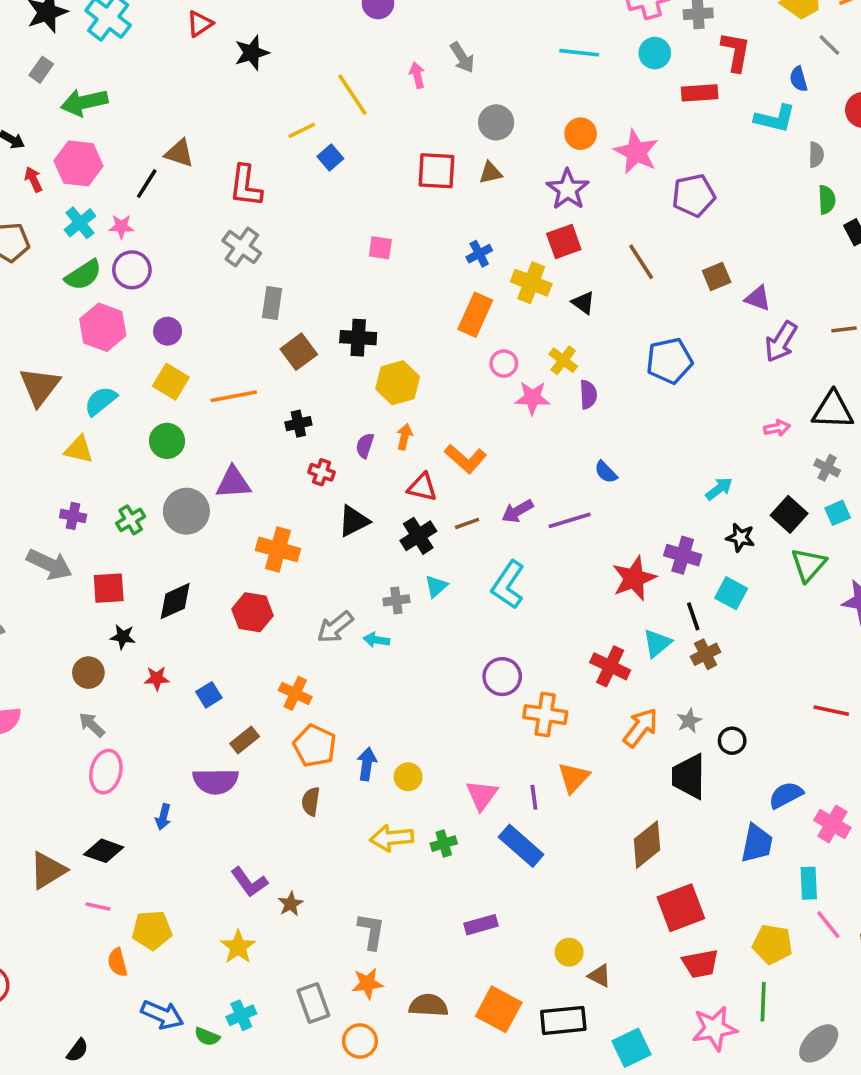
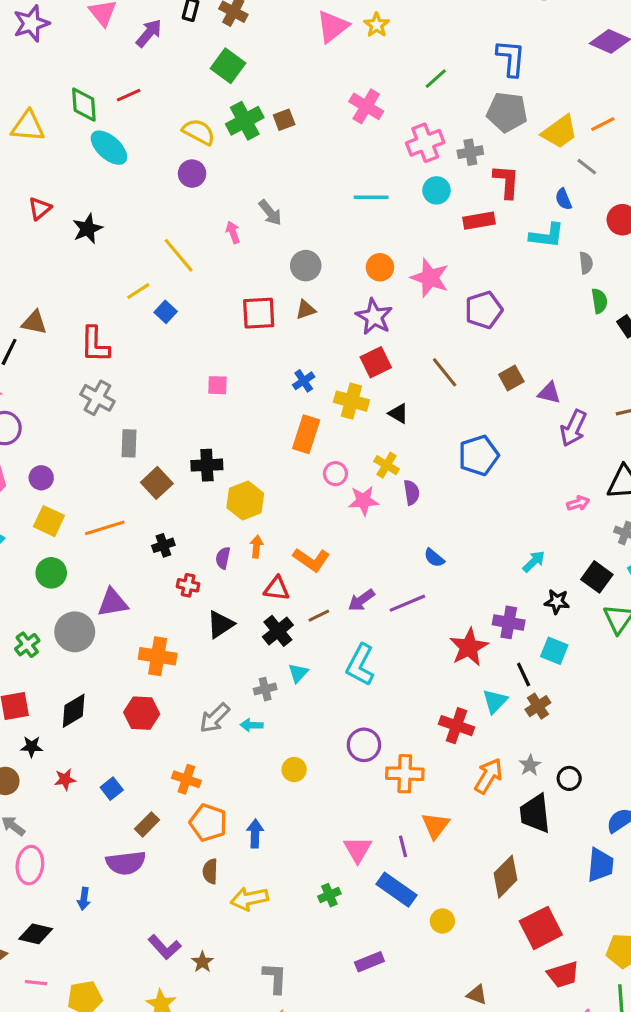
yellow circle: (408, 777) -> (294, 770), moved
yellow arrow: (392, 838) -> (249, 899), moved
yellow circle: (569, 952) -> (442, 921), moved

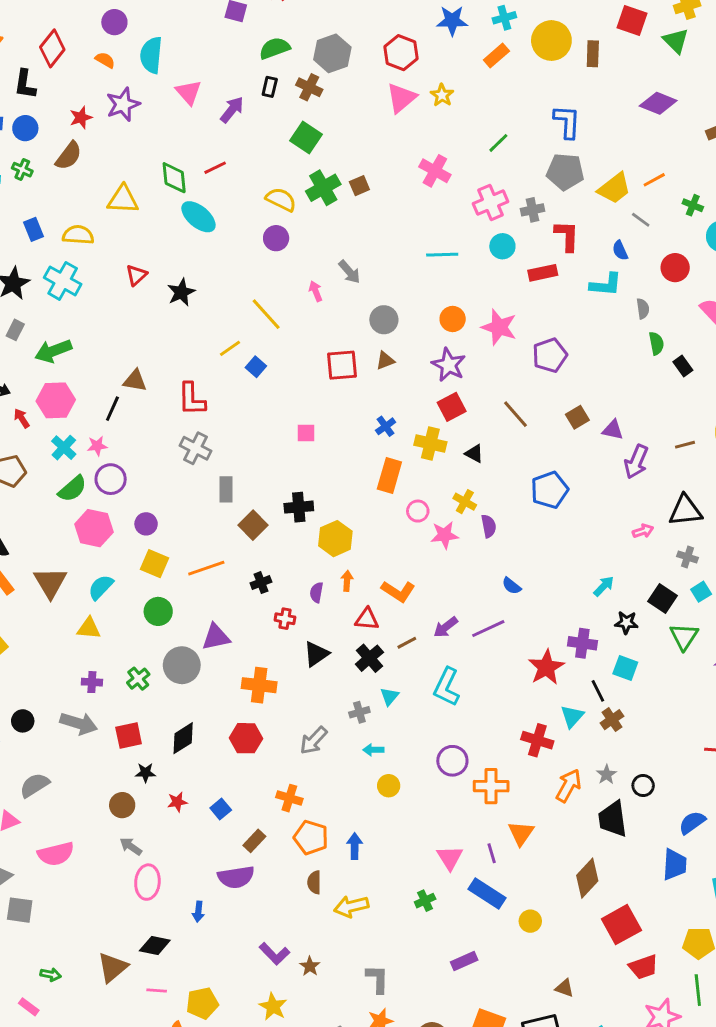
cyan arrow: (252, 725) -> (373, 750), moved

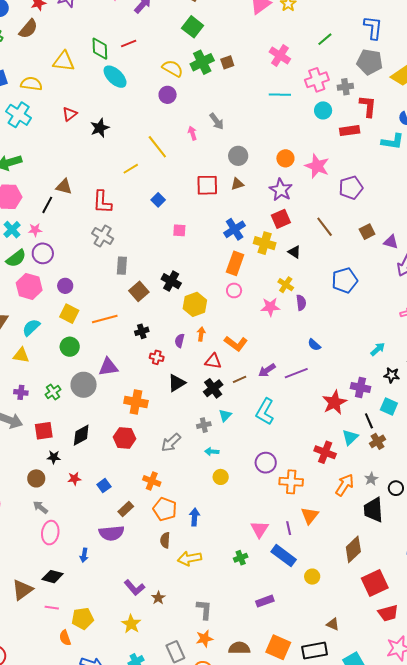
cyan line: (442, 255) -> (280, 95), moved
blue square: (256, 367) -> (158, 200), moved
blue cross: (386, 426) -> (235, 229), size x1.5
black cross: (299, 507) -> (171, 281), turned 30
pink circle: (418, 511) -> (234, 290), moved

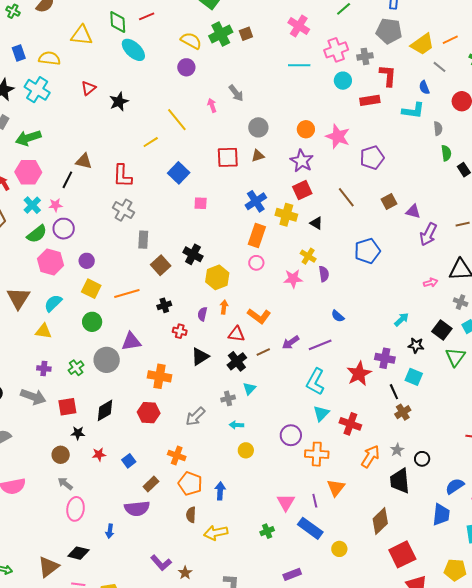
blue square: (158, 200) -> (179, 173), size x1.5
cyan L-shape: (265, 412) -> (315, 382), moved
cyan triangle: (350, 437) -> (321, 413), moved

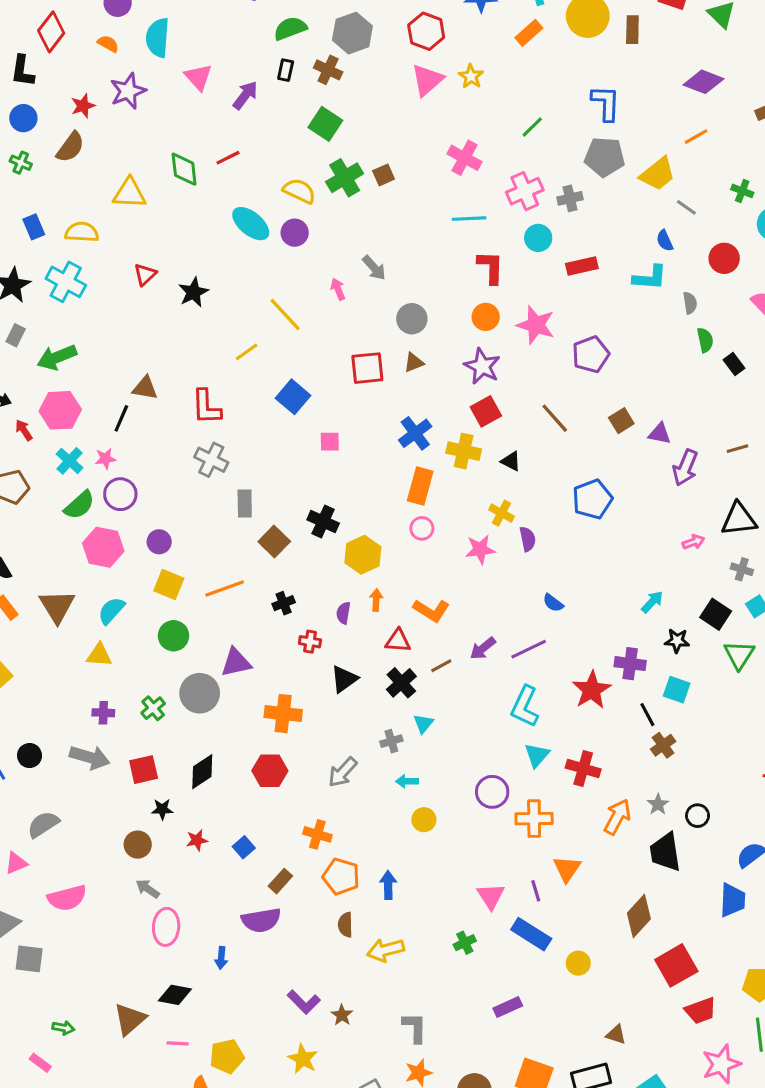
orange line: (450, 40) -> (696, 137), moved
cyan ellipse: (133, 50) -> (251, 224), moved
red L-shape: (388, 76) -> (491, 267), moved

